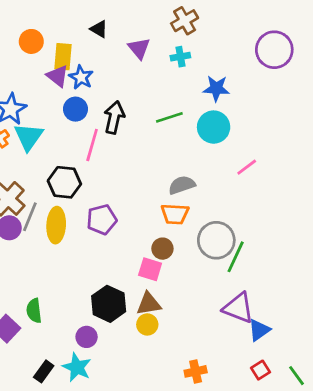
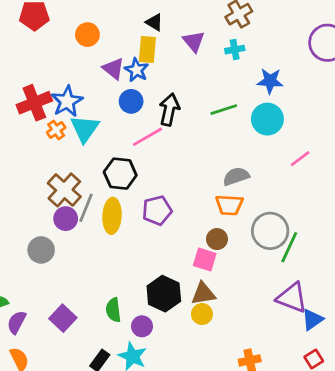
yellow rectangle: (63, 57) -> (147, 50), moved
pink line: (92, 145) -> (147, 137), turned 44
green semicircle: (34, 311) -> (113, 310), moved

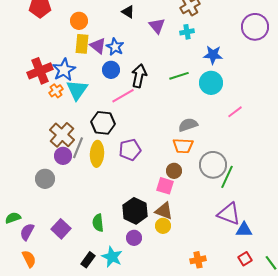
yellow rectangle: (147, 50) -> (82, 44), moved
brown triangle: (203, 294) -> (164, 211), turned 30
blue triangle: (312, 319) -> (244, 230), turned 36
purple circle: (142, 326) -> (134, 238), moved

